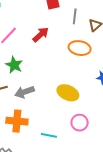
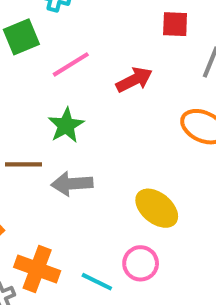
orange cross: (17, 121) -> (37, 269), moved
pink circle: (80, 123) -> (141, 263), moved

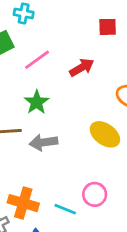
yellow ellipse: (157, 208) -> (105, 134), moved

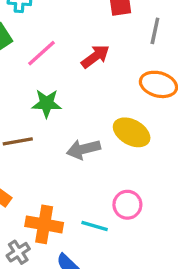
green star: (37, 102) -> (47, 103), turned -30
gray arrow: (43, 142) -> (83, 149), moved

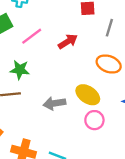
green star: (47, 103) -> (20, 70), moved
pink circle: (127, 205) -> (94, 120), moved

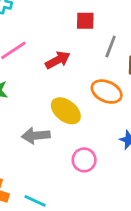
yellow ellipse: (88, 95) -> (66, 111), moved

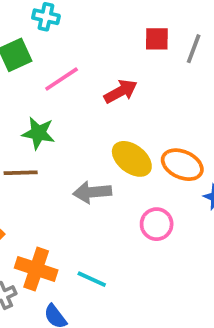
gray line: (111, 46) -> (194, 49), moved
orange ellipse: (107, 92) -> (182, 165), moved

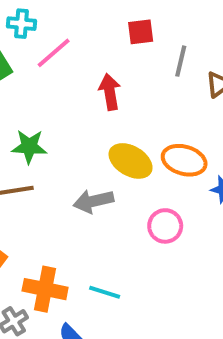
gray line: (194, 49) -> (181, 61), moved
pink line: (62, 79) -> (54, 53), moved
red arrow: (121, 91) -> (110, 92), turned -64

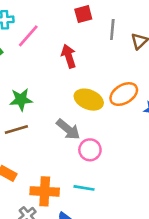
orange ellipse: (184, 160) -> (124, 94), turned -40
gray arrow: (93, 201) -> (68, 129), turned -120
pink circle: (165, 226) -> (90, 150), moved

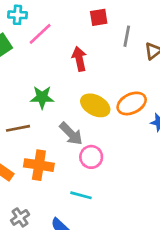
green star: (21, 100) -> (42, 97), moved
orange cross: (45, 191) -> (39, 165), moved

